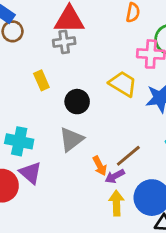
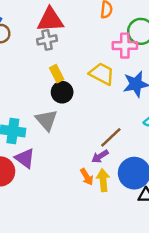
yellow rectangle: (41, 80) -> (57, 74), moved
gray triangle: (71, 139) -> (46, 120), moved, turned -30
orange arrow: (100, 166) -> (87, 177), moved

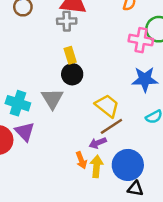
yellow trapezoid: (102, 74) -> (107, 106), moved

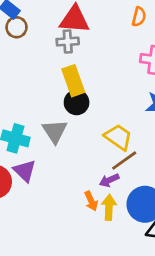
yellow rectangle: (70, 55) -> (73, 81), size x1.5

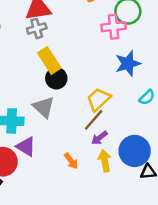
yellow trapezoid: (118, 137) -> (99, 99), turned -65
brown line: (124, 161) -> (94, 120), moved
orange arrow: (91, 201) -> (71, 161), moved

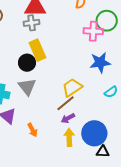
black circle: (56, 78) -> (27, 63), moved
orange arrow: (71, 161) -> (32, 130), moved

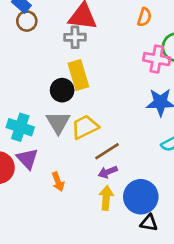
yellow trapezoid: (72, 87) -> (85, 127), moved

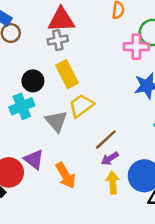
black circle: (62, 90) -> (33, 81), moved
cyan cross: (20, 127) -> (22, 106), moved, turned -30
yellow trapezoid: (85, 127) -> (81, 106), moved
orange arrow: (58, 182) -> (66, 176), size x1.5

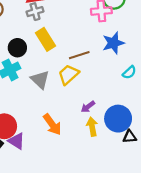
yellow trapezoid: (81, 106) -> (68, 74), moved
brown line: (106, 140) -> (79, 55), moved, turned 30
purple triangle: (34, 159) -> (16, 141), moved

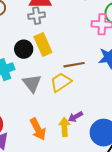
black circle: (17, 48) -> (24, 49), moved
yellow arrow: (92, 127) -> (64, 127), moved

